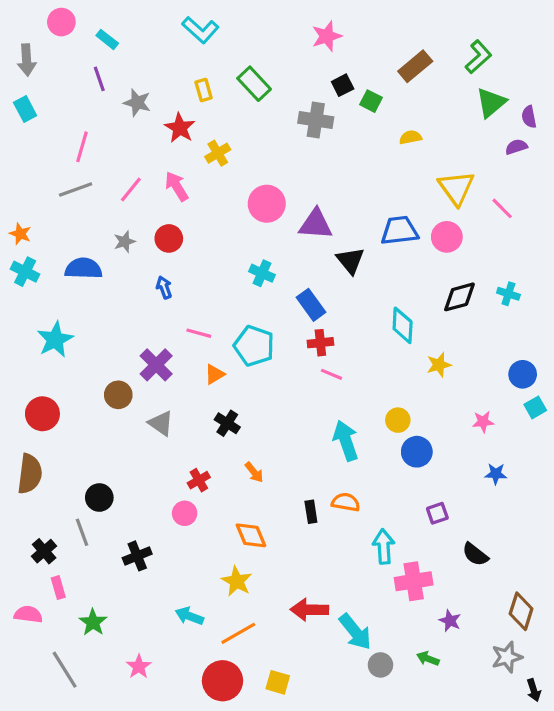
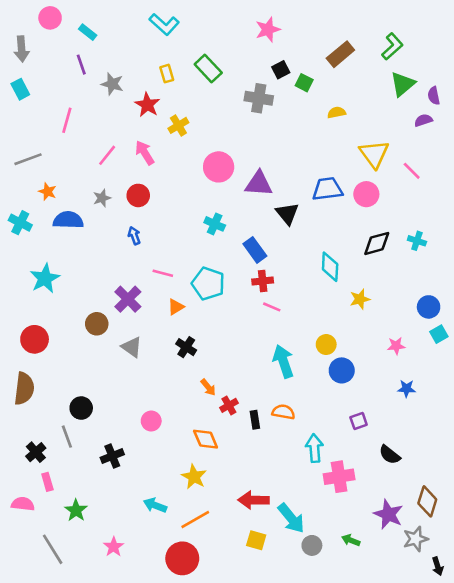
gray line: (76, 189) -> (28, 159), moved
orange star: (20, 234) -> (47, 192), moved
red cross: (199, 480) -> (229, 405), moved
purple star: (450, 621) -> (388, 514), moved, size x1.6
yellow square: (278, 682) -> (256, 540), moved

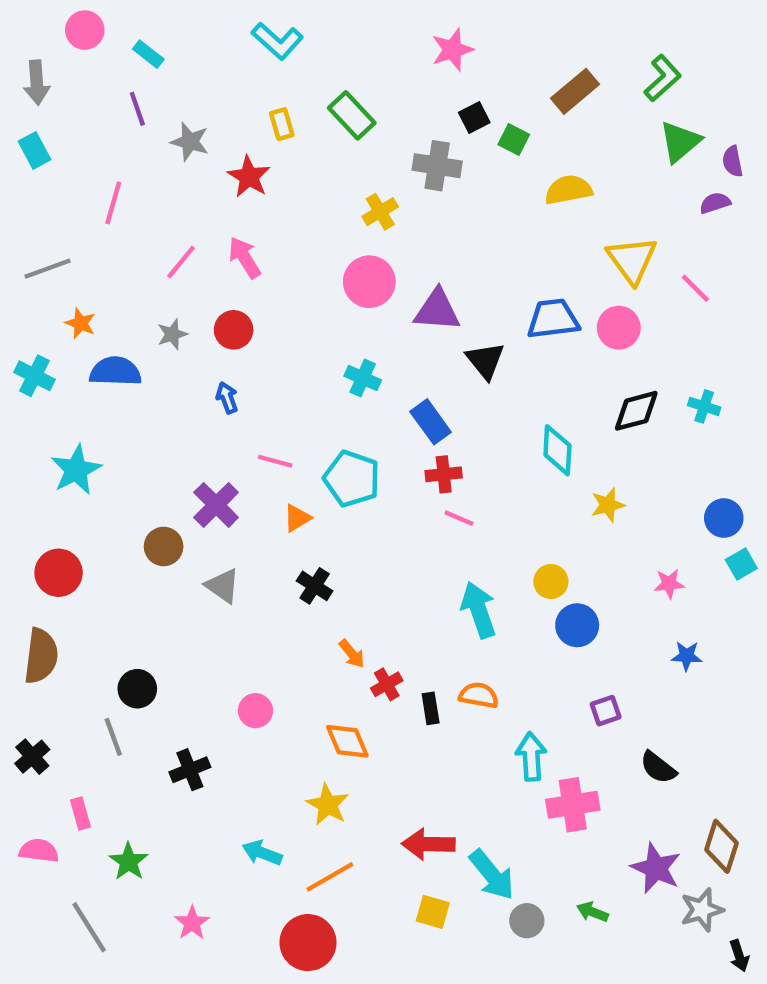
yellow semicircle: (337, 112) -> (568, 190), size x1.5
yellow cross: (178, 125) -> (380, 212), moved
black cross: (36, 452) -> (32, 757), moved

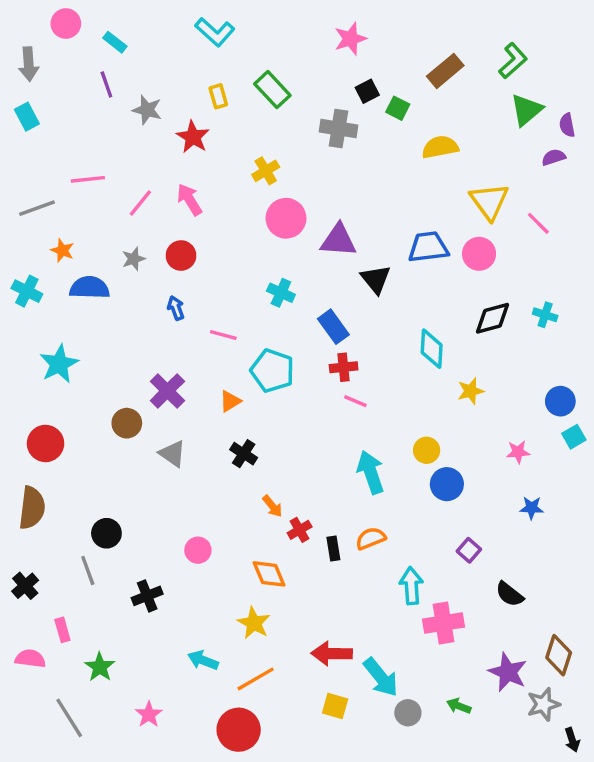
pink line: (113, 203) -> (88, 179), moved, turned 68
yellow cross: (380, 212) -> (266, 171), moved
pink line: (275, 461) -> (223, 335), moved
orange semicircle: (479, 695) -> (371, 538), turned -32
purple square: (606, 711) -> (469, 550), turned -30

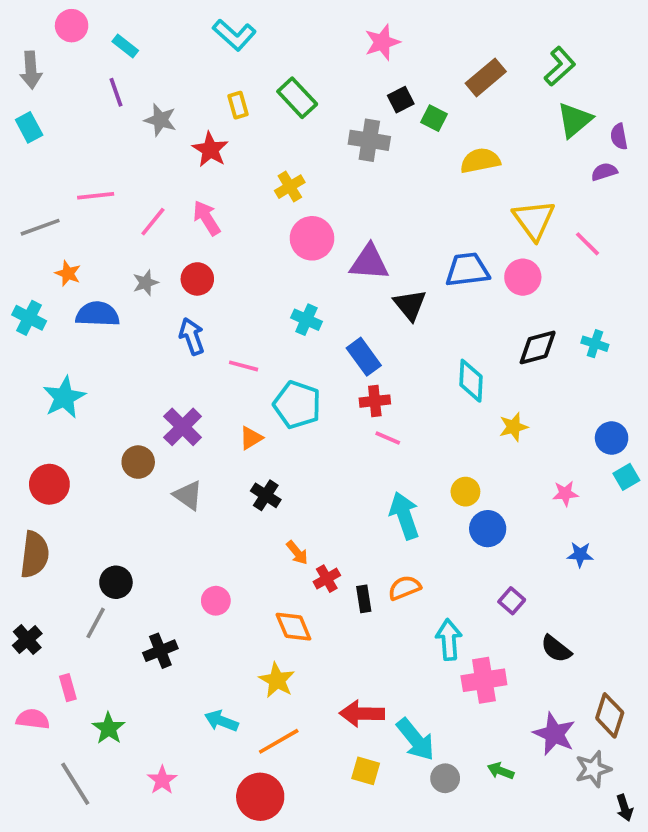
blue arrow: (176, 308) -> (192, 336), size x1.4
gray line: (88, 571) -> (96, 623), turned 48

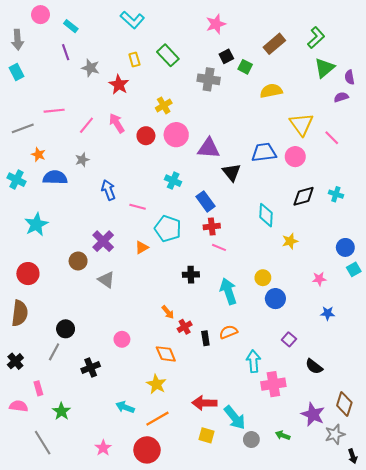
red circle: (197, 279) -> (146, 136), moved
black cross: (266, 495) -> (191, 275), moved, turned -35
pink star: (162, 780) -> (103, 448), moved

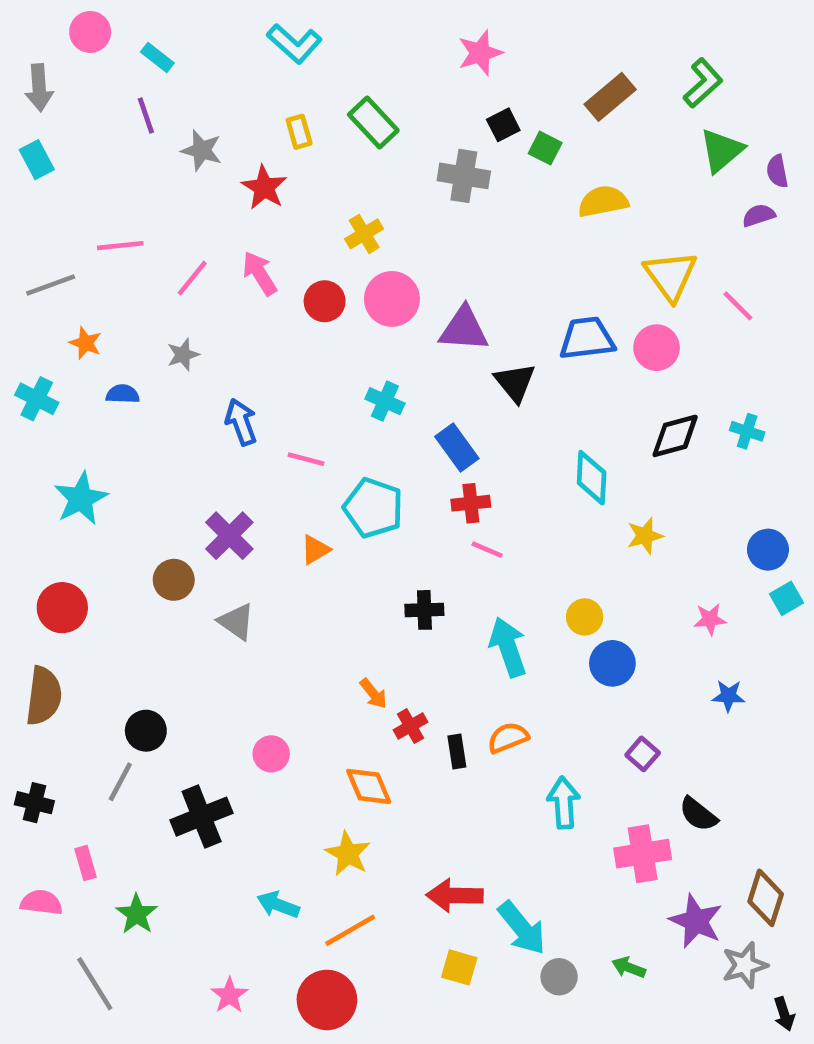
blue semicircle: (55, 177) -> (123, 394), size x0.6
black cross: (15, 361) -> (34, 803), turned -35
black cross: (91, 367) -> (202, 817), size x1.4
pink cross: (273, 384) -> (643, 854), moved

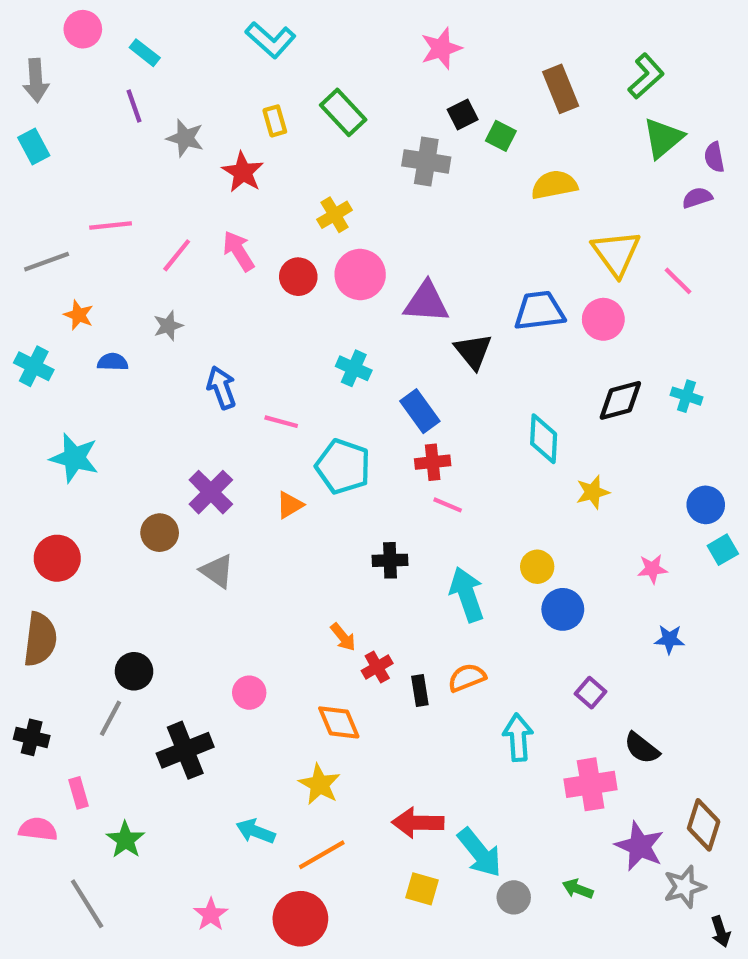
brown rectangle: (610, 97) -> (561, 89), turned -72
cyan star: (81, 499) -> (74, 458), turned -30

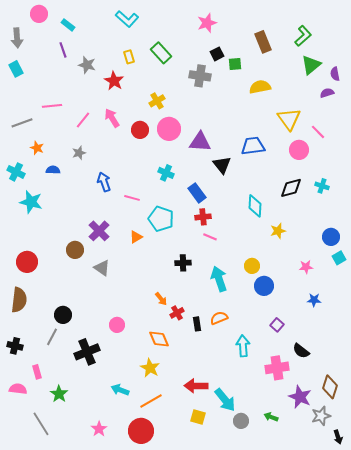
green square: (501, 136) -> (235, 64), turned -32
pink circle: (603, 319) -> (299, 150), moved
cyan star: (74, 458) -> (31, 202), moved

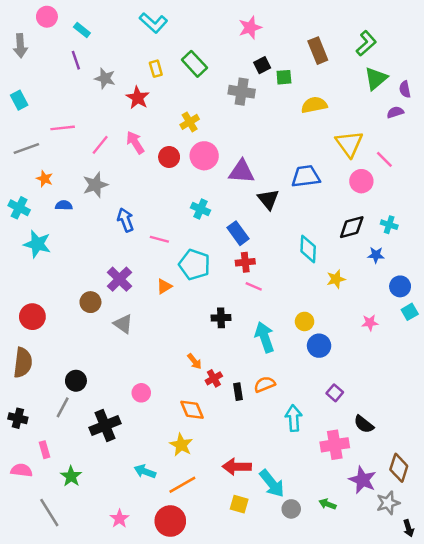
cyan rectangle: (16, 69) -> (19, 100), moved
gray star: (79, 153) -> (95, 185), size x1.5
blue star: (314, 300) -> (376, 255), moved

